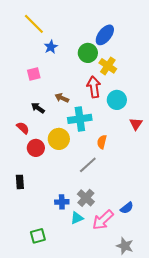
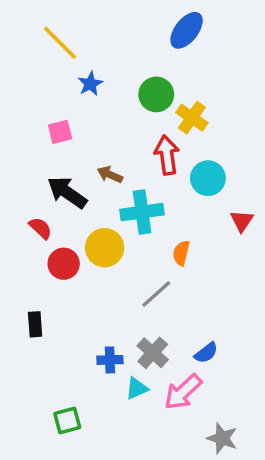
blue ellipse: (105, 35) -> (187, 30), moved
black arrow: (38, 108) -> (67, 192), size x1.6
blue semicircle: (127, 208) -> (206, 353), moved

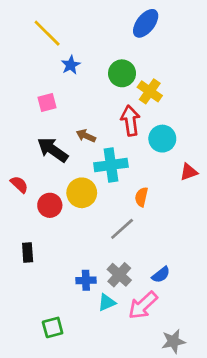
red triangle: (242, 221) -> (189, 172), turned 36
red semicircle: (40, 228) -> (19, 184), moved
gray star: (222, 438) -> (173, 341), turned -30

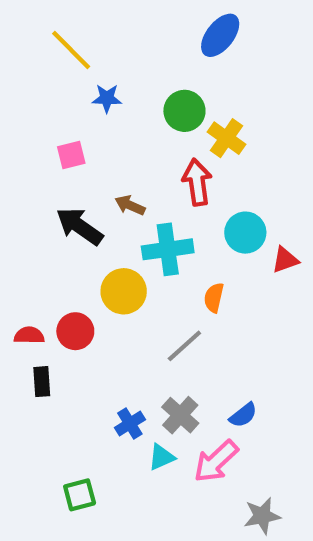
blue star: (71, 65) -> (107, 98), turned 30
cyan circle: (162, 139) -> (245, 233), moved
red semicircle: (19, 184) -> (29, 335), moved, turned -42
red circle: (50, 205) -> (75, 331), moved
blue cross: (86, 280) -> (130, 424), turned -30

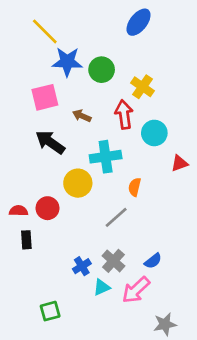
blue star: (107, 98) -> (67, 62), size x1.6
green circle: (184, 111) -> (102, 70), moved
pink square: (71, 155) -> (45, 97), size x1.5
brown arrow: (130, 205) -> (82, 116), moved
cyan circle: (245, 233) -> (154, 133), moved

